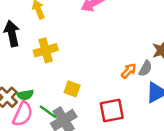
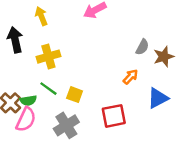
gray semicircle: (145, 68) -> (142, 47), moved
green line: (48, 112) -> (48, 89), moved

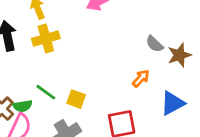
gray semicircle: (142, 47) -> (155, 44), turned 105
yellow cross: (48, 57) -> (46, 38), moved

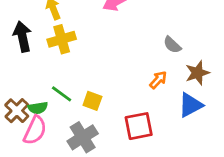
brown star: (179, 55) -> (197, 73), moved

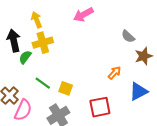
gray semicircle: (172, 45) -> (128, 36), moved
brown star: (197, 73) -> (144, 56), moved
green semicircle: (38, 108) -> (25, 57), moved, turned 136

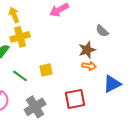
brown star: (144, 56) -> (87, 50), moved
orange arrow: (115, 73) -> (89, 66), turned 56
yellow square: (66, 88) -> (46, 70), moved, turned -32

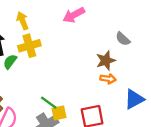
yellow square: (46, 70) -> (59, 113), moved
green line: (20, 76) -> (49, 103), moved

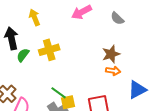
gray semicircle: (123, 39) -> (117, 18), moved
yellow cross: (29, 46) -> (49, 50), moved

